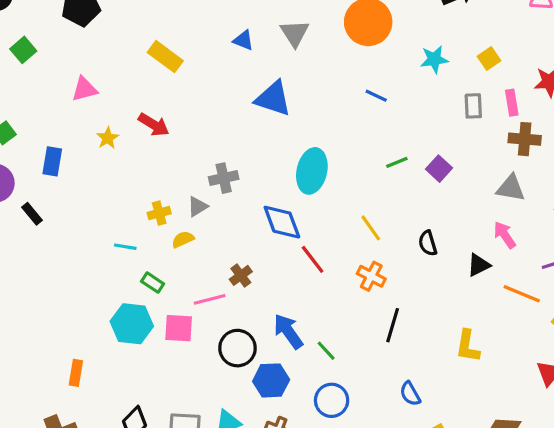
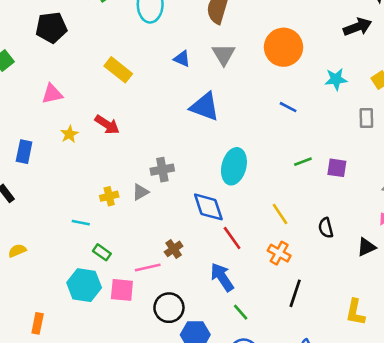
purple square: (439, 169) -> (337, 168), turned -36
yellow semicircle: (183, 239) -> (17, 251), moved
blue arrow: (288, 331) -> (222, 277), moved

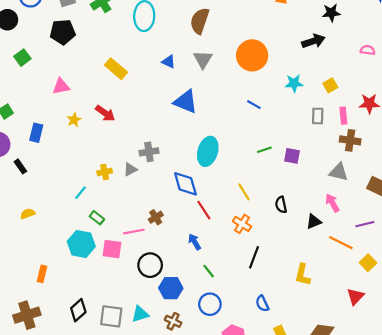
cyan line: (81, 223) -> (81, 193), turned -64
blue arrow: (222, 277) -> (195, 242), size x0.7

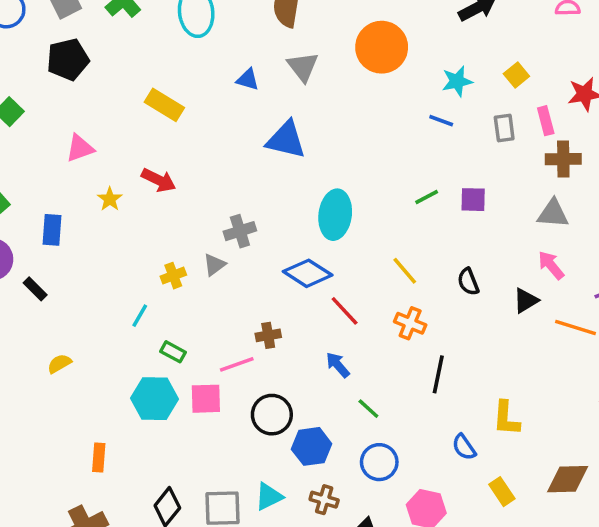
blue line: (254, 105) -> (441, 121), moved
blue diamond: (185, 184) -> (308, 273), turned -32
brown cross: (156, 217) -> (268, 335), turned 32
yellow L-shape: (303, 275) -> (506, 418), moved

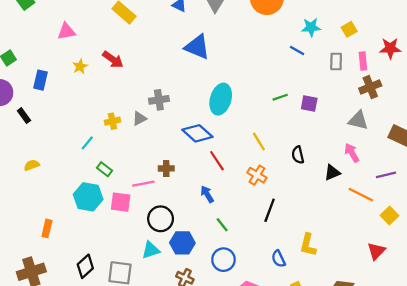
brown cross: (563, 159) -> (370, 87), turned -30
cyan triangle: (269, 497) -> (151, 250), moved

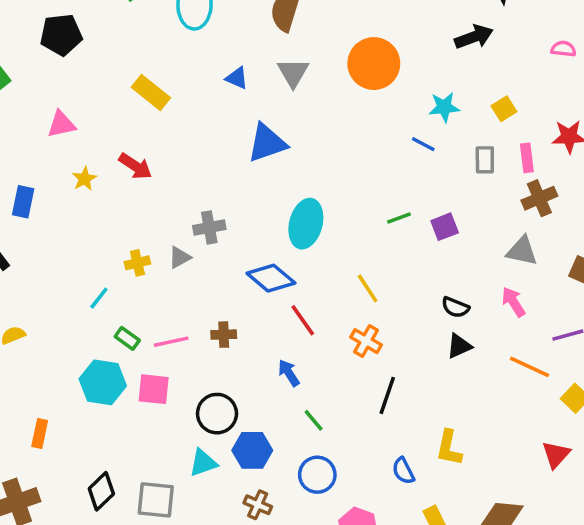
blue triangle: (197, 47) -> (267, 143), turned -40
purple square: (309, 104) -> (445, 227), turned -30
black semicircle: (298, 155) -> (455, 307), moved, turned -54
black triangle: (332, 173) -> (459, 346), moved
pink line: (143, 184) -> (171, 342), moved

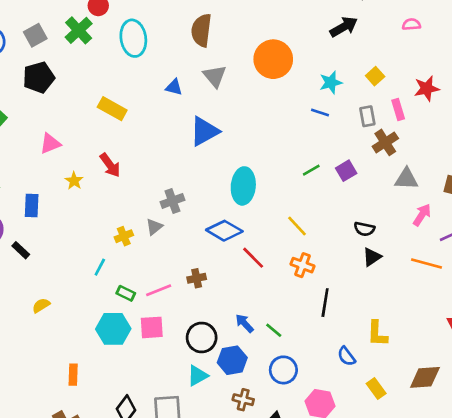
red arrow: (135, 166) -> (110, 165), turned 30
brown cross: (539, 198) -> (385, 142), moved
pink arrow: (513, 302) -> (422, 215), moved, turned 75
blue arrow: (289, 373) -> (245, 323), moved

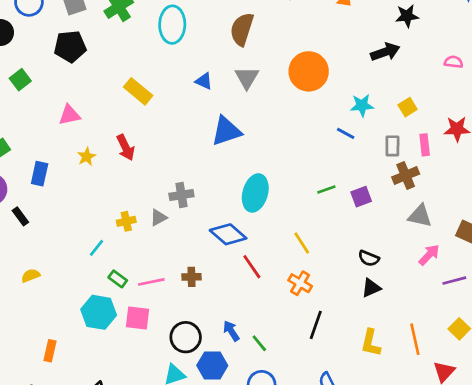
orange line: (426, 264) -> (415, 339), moved, turned 52
yellow L-shape: (377, 334) -> (371, 343), moved

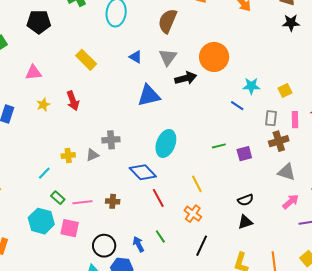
black arrow: (385, 52) -> (186, 78), moved
black semicircle: (369, 258) -> (246, 200), turned -49
green line: (259, 343) -> (160, 236), moved

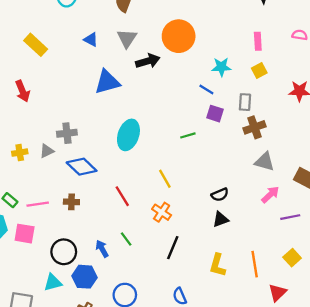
pink rectangle: (295, 120) -> (258, 41), moved
purple square: (244, 154) -> (215, 114), moved, turned 35
blue diamond: (143, 172) -> (82, 167), moved

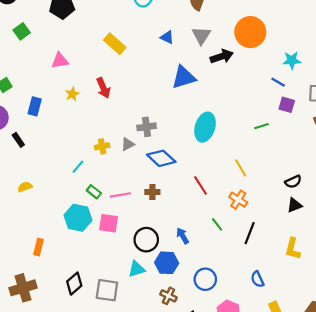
green line: (126, 239) -> (217, 224), moved

